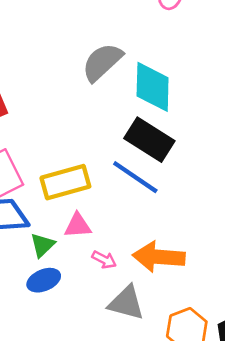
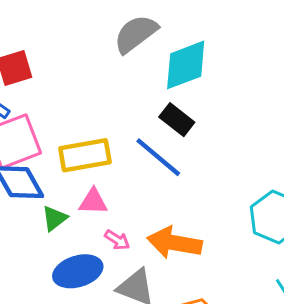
cyan diamond: (153, 87) -> (186, 65), turned 62
black rectangle: (149, 140) -> (177, 120), size x0.7
blue ellipse: (44, 280) -> (78, 271), moved, size x1.4

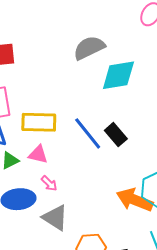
black rectangle: (177, 120) -> (116, 135), moved
orange arrow: (174, 243) -> (135, 200), moved

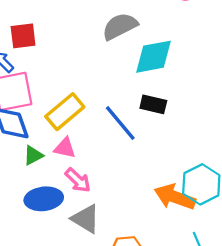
yellow rectangle: (39, 122) -> (65, 112), turned -40
black rectangle: (116, 135) -> (153, 104), moved, turned -35
pink arrow: (49, 183) -> (78, 180), size x1.4

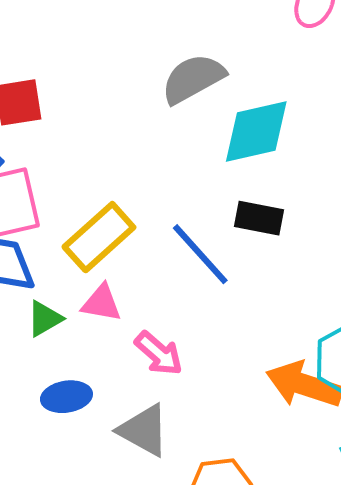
pink arrow: (78, 180) -> (159, 353), moved
blue ellipse: (44, 199) -> (66, 397), size x0.7

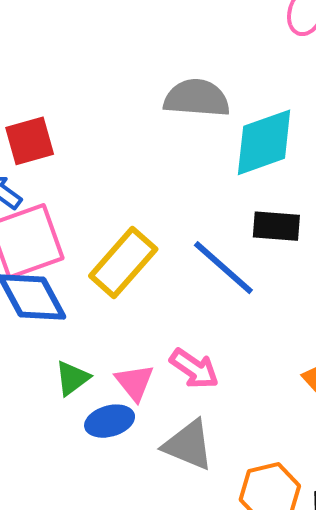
gray semicircle: (193, 79) -> (197, 98), turned 40
pink triangle: (101, 303) -> (135, 382), moved, turned 48
green triangle: (45, 319) -> (72, 378), moved

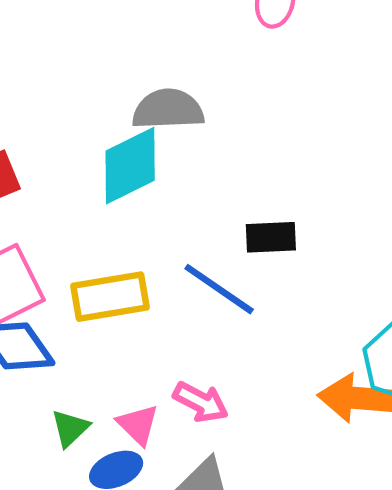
cyan diamond: (264, 142) -> (130, 166), moved
yellow rectangle: (123, 262) -> (110, 297), turned 46

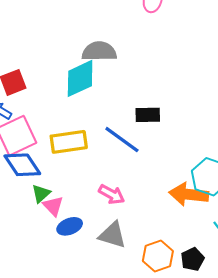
pink triangle: (138, 425) -> (53, 206), moved
green triangle: (70, 428) -> (41, 194), moved

